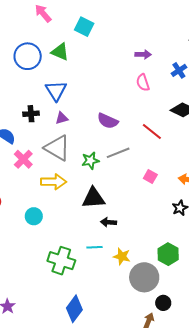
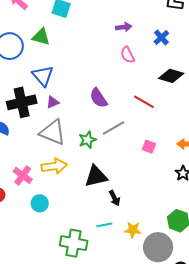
black cross: (31, 114) -> (22, 102), size x1.8
purple semicircle: (108, 121) -> (98, 98), turned 40
pink cross: (23, 159) -> (23, 175), moved
black arrow: (109, 222) -> (114, 198), turned -112

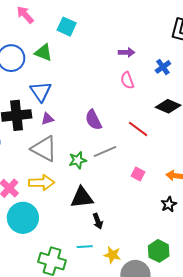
cyan circle: (40, 203) -> (23, 218), size x1.8

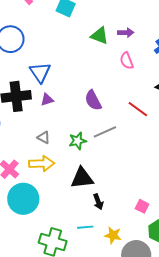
green triangle: (43, 53) -> (100, 36), moved
gray triangle: (44, 149) -> (44, 138), moved, size x0.5
pink square: (138, 174) -> (142, 206), moved

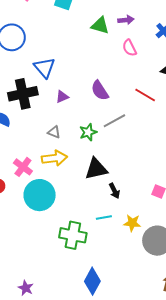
purple triangle: (47, 100) -> (62, 97), moved

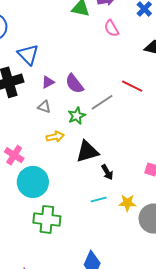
purple semicircle: (100, 91) -> (74, 84), moved
red line: (145, 95) -> (132, 86), moved
gray triangle: (54, 132) -> (44, 107), moved
yellow arrow: (54, 158) -> (55, 137), moved, size x0.7
green cross: (73, 235) -> (47, 219), moved

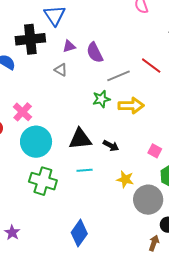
green star: (77, 116) -> (101, 99), moved
yellow arrow: (55, 137) -> (131, 106), moved, size x1.4
black triangle: (87, 152) -> (80, 139), moved
black arrow: (107, 172) -> (111, 146), turned -42
cyan line: (99, 200) -> (85, 170), moved

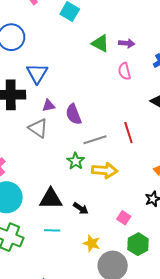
red line: (151, 66) -> (128, 133), turned 30
gray triangle: (61, 70) -> (38, 128), size x1.5
green star: (101, 99) -> (76, 161), turned -30

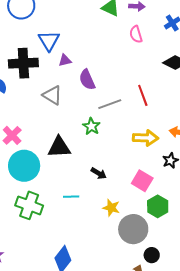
purple triangle: (49, 105) -> (65, 60), moved
yellow arrow: (105, 170) -> (146, 138), moved
black triangle: (51, 199) -> (59, 147), moved
pink square: (124, 218) -> (142, 181), size x1.5

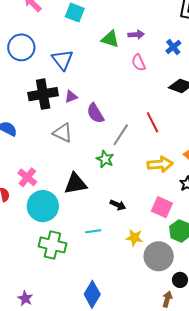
blue triangle: (49, 41) -> (63, 60), moved
black cross: (23, 63) -> (43, 94), moved
gray line: (110, 104) -> (121, 135), turned -30

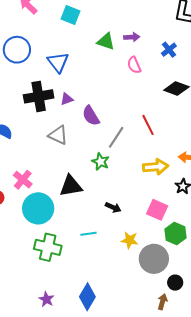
purple star: (25, 298) -> (46, 299), moved

